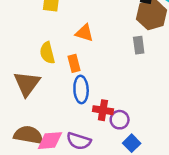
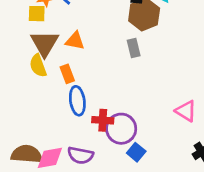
brown triangle: (27, 84) -> (45, 43), moved
purple circle: (120, 120) -> (121, 129), size x1.5

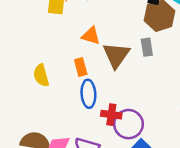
brown triangle: (45, 43) -> (116, 55), moved
yellow semicircle: (38, 66) -> (41, 75), moved

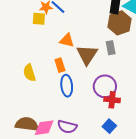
red cross: (111, 115) -> (112, 100), moved
purple circle: (129, 124) -> (105, 86), moved

